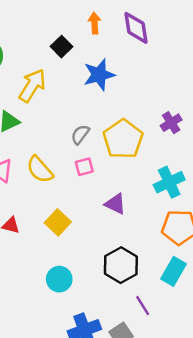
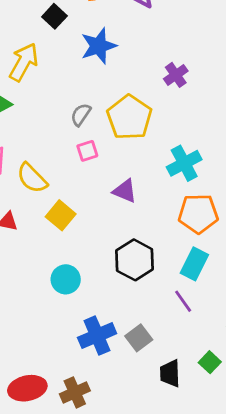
purple cross: (171, 123) -> (176, 75), moved
yellow semicircle: (40, 170) -> (32, 178), moved
purple line: (143, 306) -> (183, 301), moved

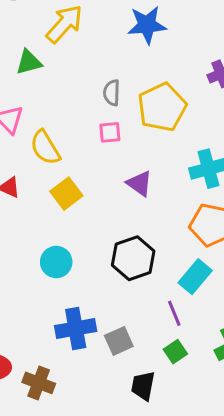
gray semicircle: (81, 115) -> (112, 93), turned -45
green square: (210, 362) -> (175, 352), moved
brown cross: (75, 392) -> (39, 383), turned 32

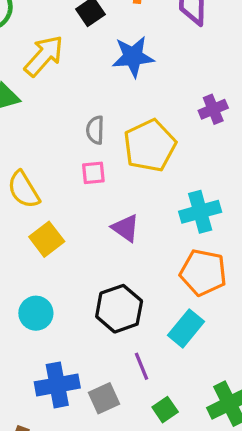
purple line: (174, 313) -> (142, 366), moved

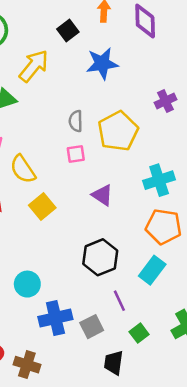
cyan circle: (36, 313) -> (27, 284), moved

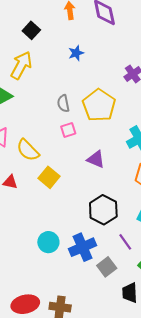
black square: (68, 31) -> (31, 30), moved
blue star: (102, 63) -> (76, 53), size x0.6
blue cross: (55, 318) -> (83, 247), moved

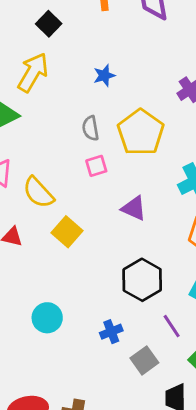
blue star: (76, 53) -> (104, 76), moved
cyan circle: (48, 242) -> (47, 318), moved
blue cross: (83, 247) -> (111, 332), size x0.6

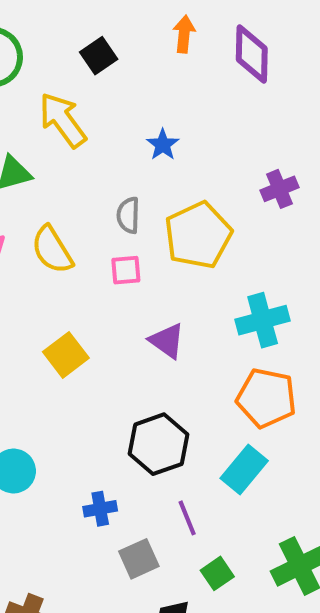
yellow arrow: (33, 72) -> (63, 120), turned -78
blue star: (104, 76) -> (163, 145), turned -30
yellow semicircle: (38, 192) -> (52, 250), moved

